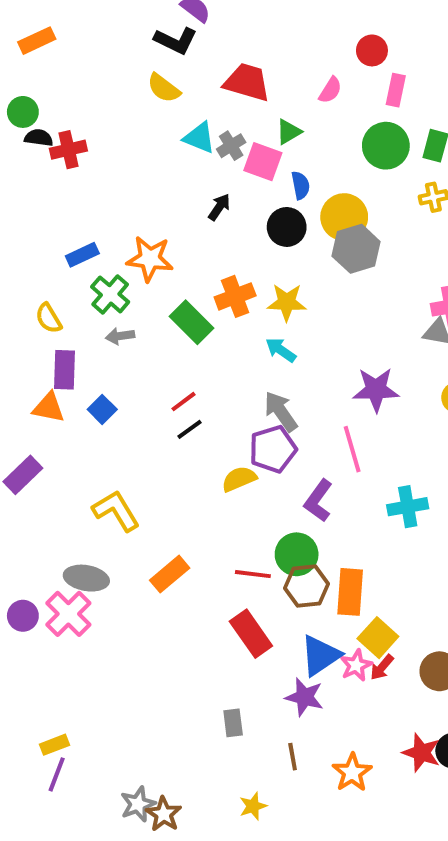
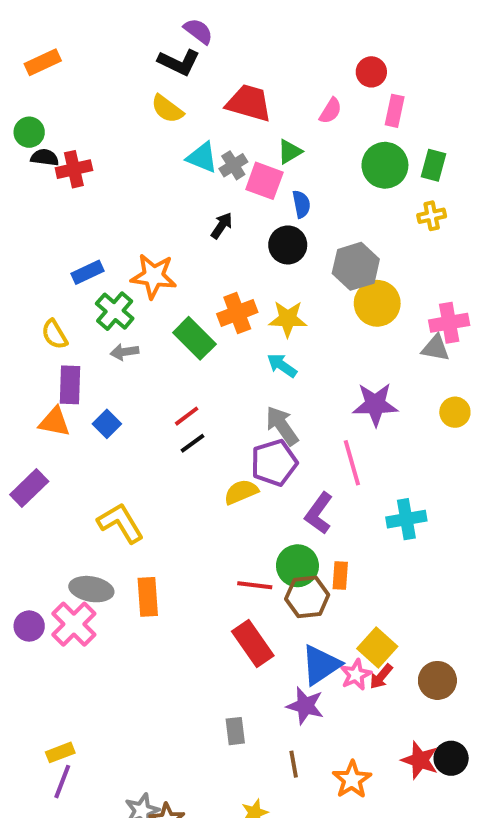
yellow circle: (344, 217) -> (377, 303), moved
orange rectangle: (170, 574) -> (148, 597), moved, turned -54
orange rectangle: (350, 592) -> (340, 575), moved, size x0.6

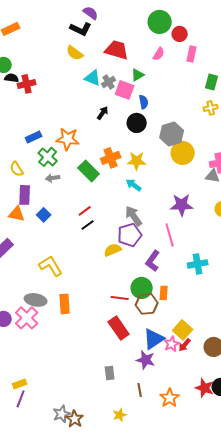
green circle: (385, 165) -> (160, 22), moved

